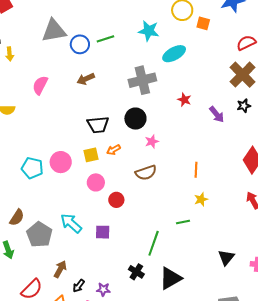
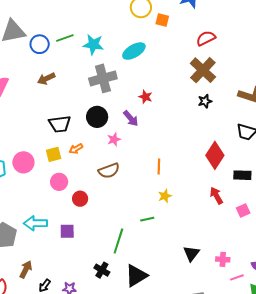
cyan star: (149, 31) -> (93, 45), moved
purple arrow: (217, 114) -> (131, 118), moved
cyan arrow: (71, 223) -> (35, 223), turned -40

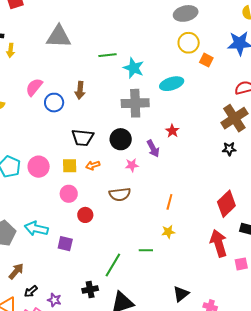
blue circle: (40, 44) -> (54, 103), moved
brown arrow: (46, 79) -> (80, 90), turned -72
red arrow: (216, 196) -> (219, 243), size x1.5
black cross: (102, 270) -> (90, 289), turned 35

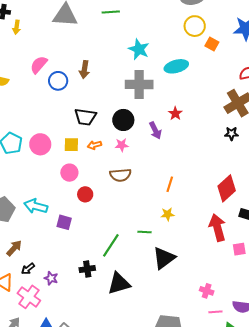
green line: (107, 55) -> (111, 12), moved
pink star: (132, 165) -> (122, 145), moved
black triangle: (181, 294) -> (164, 258), moved, size x1.4

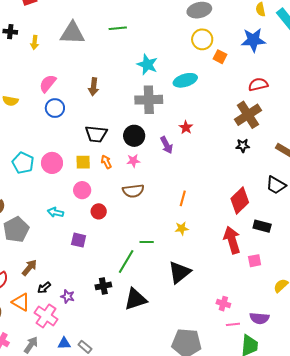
yellow arrow: (17, 27) -> (35, 42), moved
blue circle: (58, 81) -> (55, 108), moved
orange arrow: (94, 145) -> (106, 162), turned 80
cyan arrow: (36, 206) -> (55, 212), moved, size x0.7
green line: (145, 232) -> (147, 242), moved

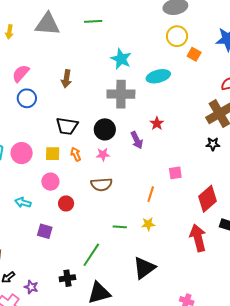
green line: (147, 242) -> (120, 227), moved
pink square: (255, 261) -> (175, 173), moved

